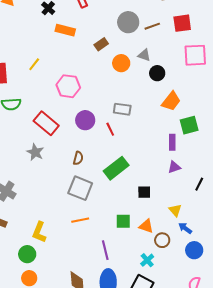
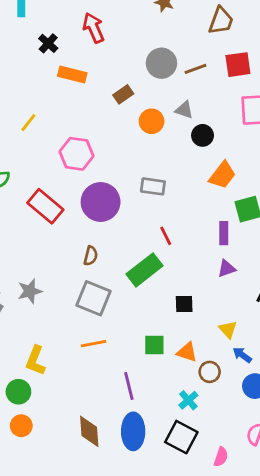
purple circle: (85, 120) -> (101, 202), size x1.4
red line: (110, 129) -> (166, 236), moved
gray star: (35, 152) -> (30, 291), moved, turned 30

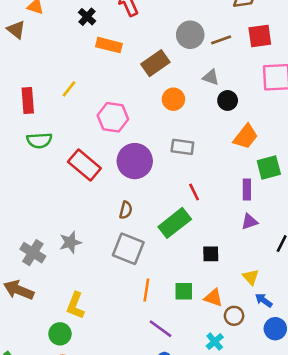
brown rectangle: (123, 94) -> (155, 63), size x1.5
orange circle: (152, 121) -> (173, 99), moved
orange line: (93, 344) -> (146, 290), moved, turned -70
purple line: (129, 386) -> (161, 329), turned -40

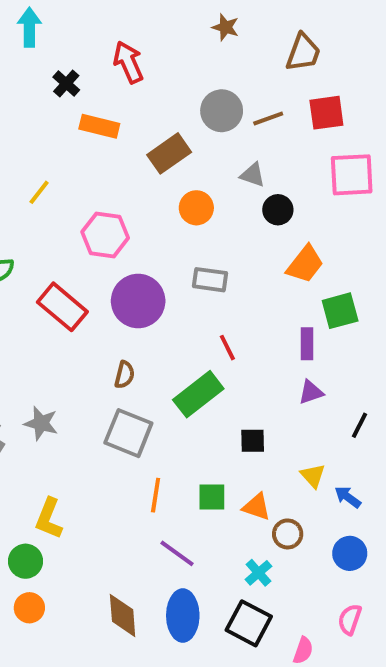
gray star: (70, 242) -> (41, 423), turned 30
blue arrow: (264, 300) -> (348, 497), moved

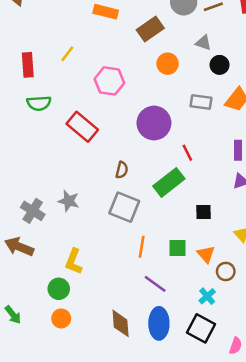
gray rectangle: (210, 280) -> (201, 102), moved
purple circle: (138, 301) -> (154, 123), moved
orange triangle: (257, 507) -> (206, 254), turned 30

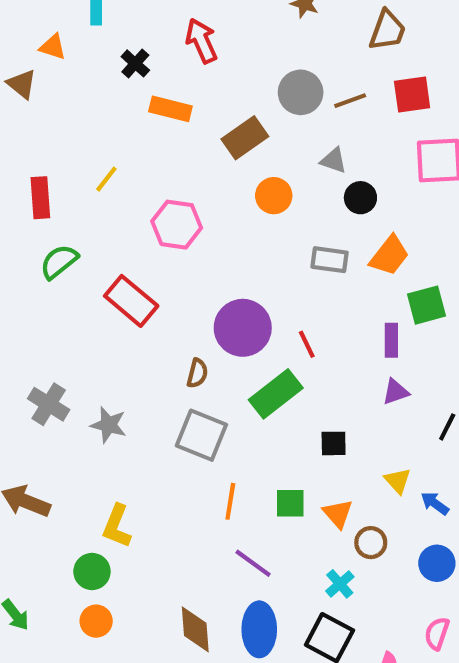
green semicircle: (39, 103) -> (59, 262), turned 145
purple circle: (154, 123) -> (243, 328), moved
gray cross: (33, 211) -> (49, 404), moved

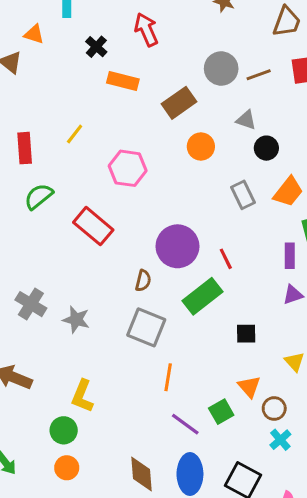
gray rectangle: (329, 260) -> (243, 195), turned 56
green square: (290, 503) -> (221, 412), moved, turned -30
cyan cross: (340, 584) -> (280, 440), moved

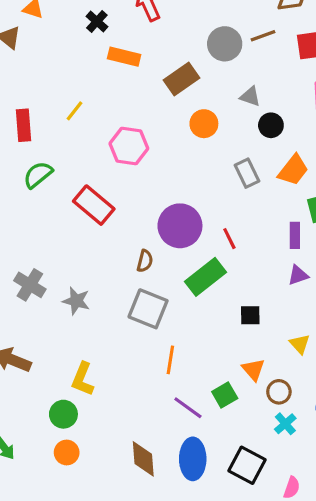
brown line: (259, 75) -> (263, 36), moved

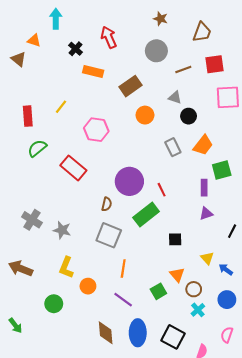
brown line: (263, 36) -> (183, 69), moved
gray circle: (225, 44) -> (156, 51), moved
yellow L-shape: (83, 379) -> (66, 267), moved
purple line: (188, 408) -> (123, 300), moved
orange circle: (67, 452) -> (88, 286), moved

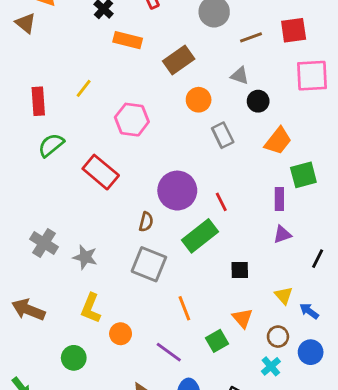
gray rectangle: (173, 147) -> (223, 135), moved
orange line: (123, 268) -> (184, 308), moved, turned -30
brown circle: (194, 289) -> (278, 337), moved

